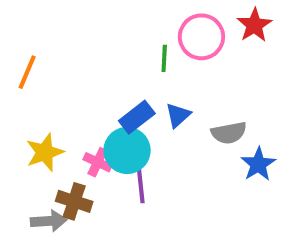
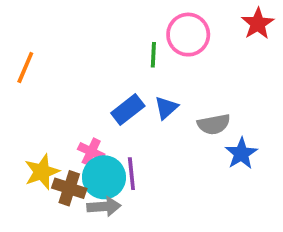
red star: (254, 25) -> (258, 24), moved
cyan circle: (127, 150) -> (104, 177), moved
yellow star: (45, 152) -> (42, 172), moved
gray arrow: (49, 221) -> (104, 207), moved

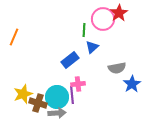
red star: (258, 24) -> (119, 13), moved
blue triangle: (166, 108) -> (92, 47), moved
pink cross: (91, 152) -> (78, 84), moved, turned -32

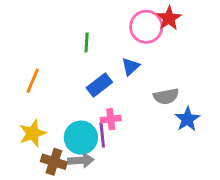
green line: (84, 30) -> (87, 42), moved
orange line: (14, 37) -> (33, 81), moved
brown cross: (38, 103) -> (54, 162), moved

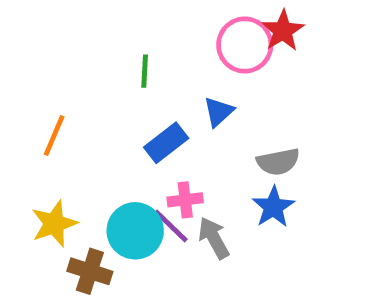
blue star: (187, 119) -> (273, 207), moved
purple line: (102, 135) -> (171, 226), turned -40
gray arrow: (81, 160) -> (214, 238), moved, turned -115

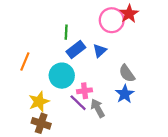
blue rectangle: (166, 143) -> (76, 50), moved
gray semicircle: (278, 162) -> (127, 73), turned 66
yellow star: (54, 224) -> (39, 102), moved
cyan circle: (135, 231) -> (62, 76), moved

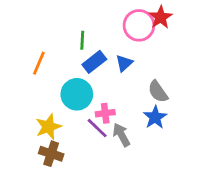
orange line: (25, 61) -> (39, 63), moved

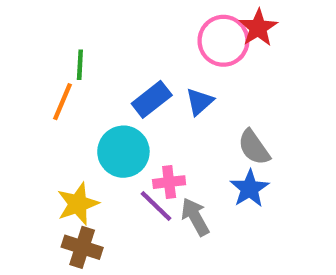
green line: (82, 40) -> (80, 65), moved

